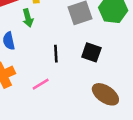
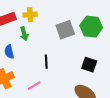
black square: (91, 52) -> (89, 65), moved

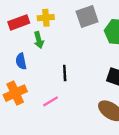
gray square: (65, 30) -> (87, 16), moved

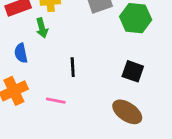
pink line: (51, 101) -> (56, 101), turned 42

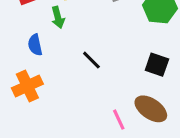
black line: (73, 67) -> (91, 60), turned -42
pink line: (56, 101) -> (119, 120), moved, turned 54

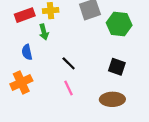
brown ellipse: (151, 109) -> (112, 99), turned -35
pink line: (119, 120) -> (69, 88), moved

